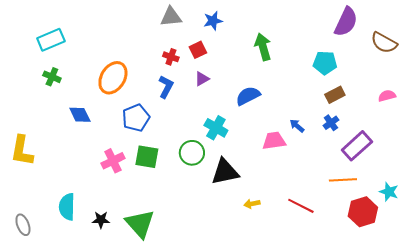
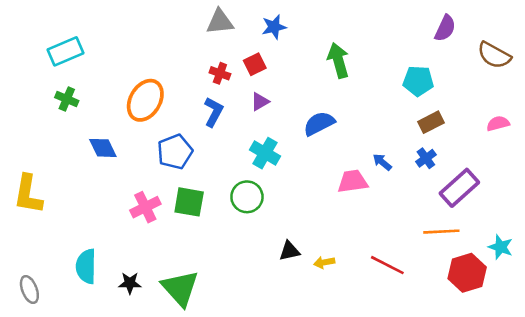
purple semicircle: (346, 22) -> (445, 28), size x0.7
cyan cross: (216, 128) -> (265, 153), moved
black triangle: (225, 172) -> (289, 251), moved, size x0.6

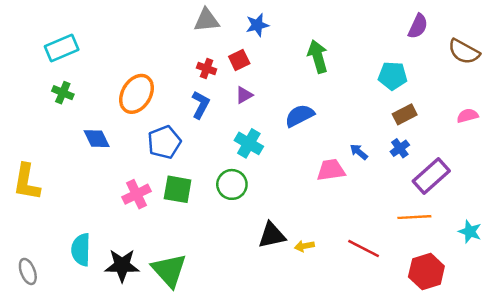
black triangle: (289, 251) -> (272, 235), size x1.4
red hexagon: (467, 273) -> (426, 271), moved
black star: (130, 283) -> (122, 265), size x1.6

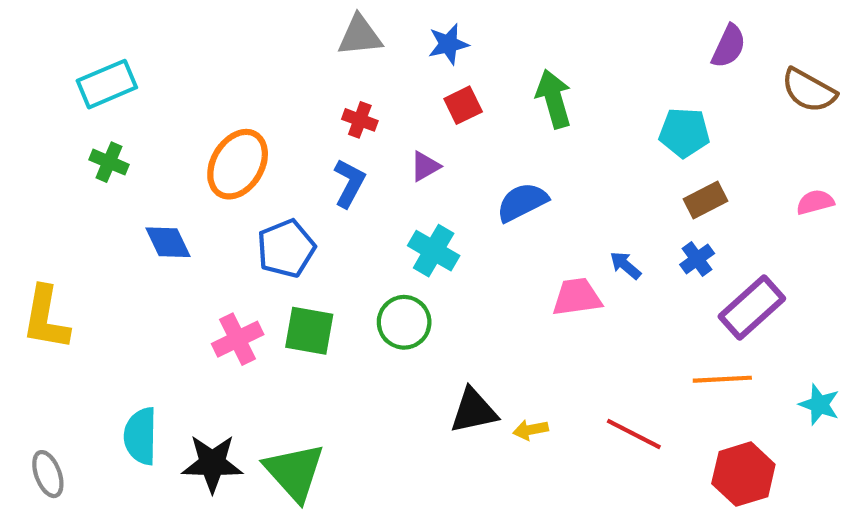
red square: (239, 60) -> (463, 105), moved

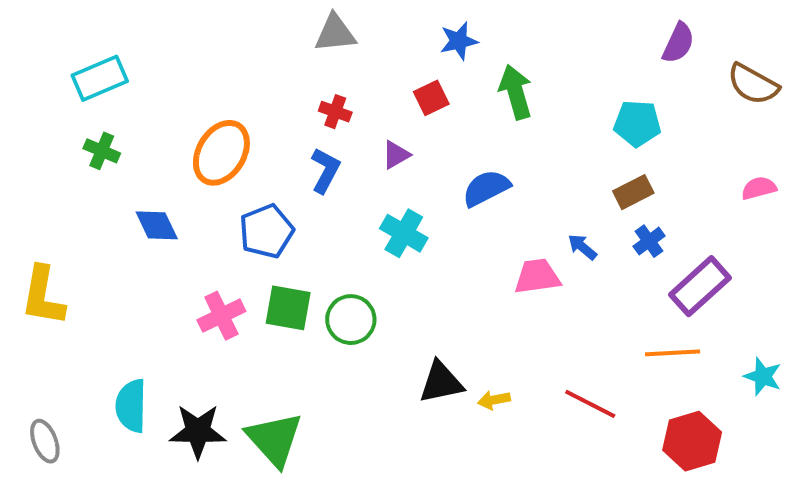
blue star: (448, 44) -> (459, 41), moved
brown rectangle: (705, 200) -> (633, 192), moved
green circle: (404, 322) -> (351, 320), moved

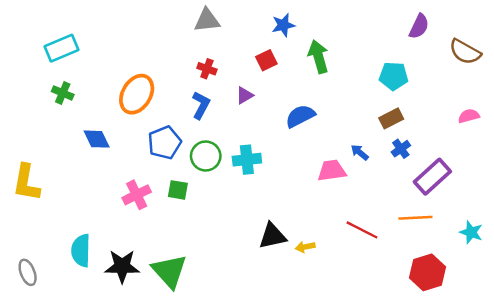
cyan cross: (404, 233) -> (247, 160), moved, turned -36
green square: (288, 308) -> (178, 190), size x0.7
green circle: (351, 320) -> (206, 156), moved
red line: (590, 404) -> (362, 230), moved

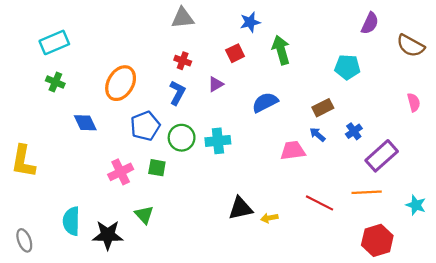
pink semicircle: (469, 116) -> (414, 102), turned 90
brown rectangle: (391, 118) -> (323, 108), moved
green triangle: (169, 271) -> (144, 215), moved, size x0.6

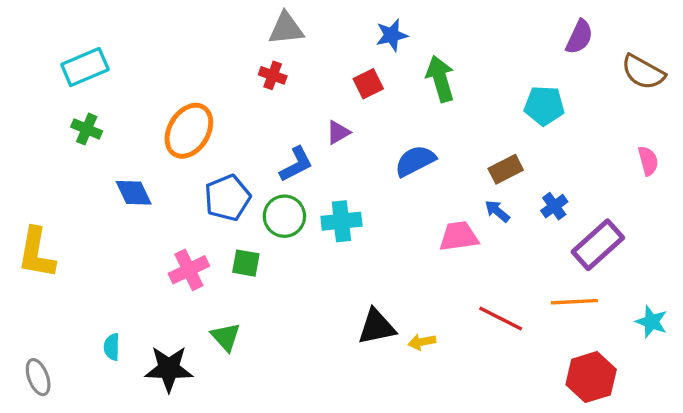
red cross: (183, 61) -> (273, 75), moved
blue L-shape: (177, 93) -> (296, 164), moved, turned 35
cyan semicircle: (71, 221) -> (112, 347), size x0.6

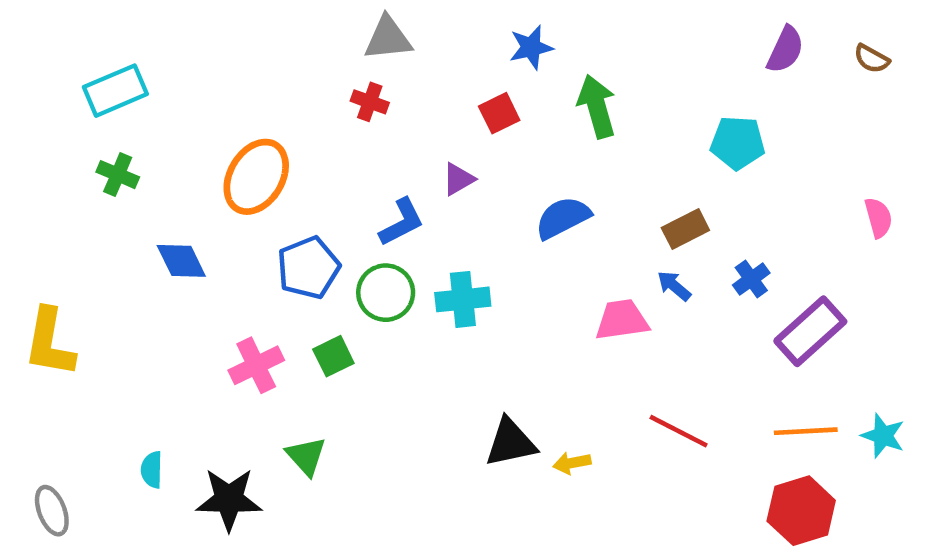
brown semicircle: (643, 72) -> (872, 59), moved, size x0.6
green square: (246, 263) -> (333, 356), turned -36
orange line: (574, 302) -> (806, 431), moved

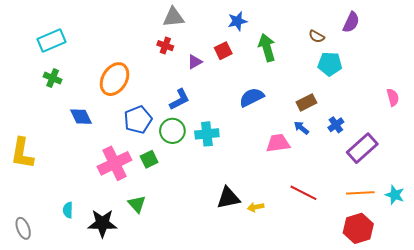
brown semicircle: (872, 59) -> (317, 36), moved
purple triangle: (458, 179) -> (195, 62), moved
pink cross: (256, 365) -> (115, 163), size x1.4

